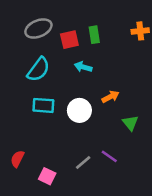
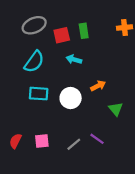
pink square: (47, 176) -> (42, 141), moved, turned -32

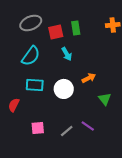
cyan arrow: (74, 59) -> (67, 54), turned -136
red semicircle: (15, 141) -> (14, 105), moved

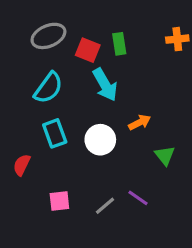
red square: (56, 32) -> (88, 50), turned 35
cyan arrow: (67, 54) -> (105, 85), size x1.5
cyan rectangle: (35, 85) -> (55, 133), turned 66

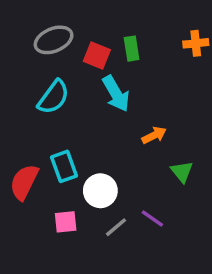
cyan rectangle: (55, 133) -> (64, 166), moved
white circle: (100, 140) -> (100, 191), moved
red semicircle: (22, 165) -> (24, 182), size x1.5

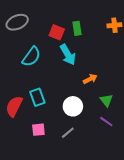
gray ellipse: (54, 40) -> (17, 22), moved
white circle: (100, 191) -> (73, 106), moved
purple line: (152, 218) -> (106, 122), moved

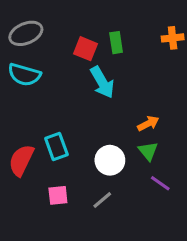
cyan semicircle: (31, 57) -> (24, 75), moved, turned 70
orange arrow: (90, 79) -> (148, 124), moved
green triangle: (106, 100) -> (148, 151), moved

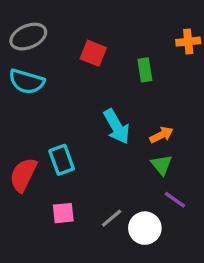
green rectangle: (116, 43) -> (145, 70), moved
cyan arrow: (102, 82) -> (117, 126), moved
white circle: (110, 160) -> (145, 228), moved

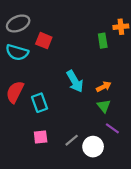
red square: (93, 53) -> (44, 41), moved
green rectangle: (145, 70) -> (103, 41), moved
red semicircle: (23, 175) -> (15, 92), moved

